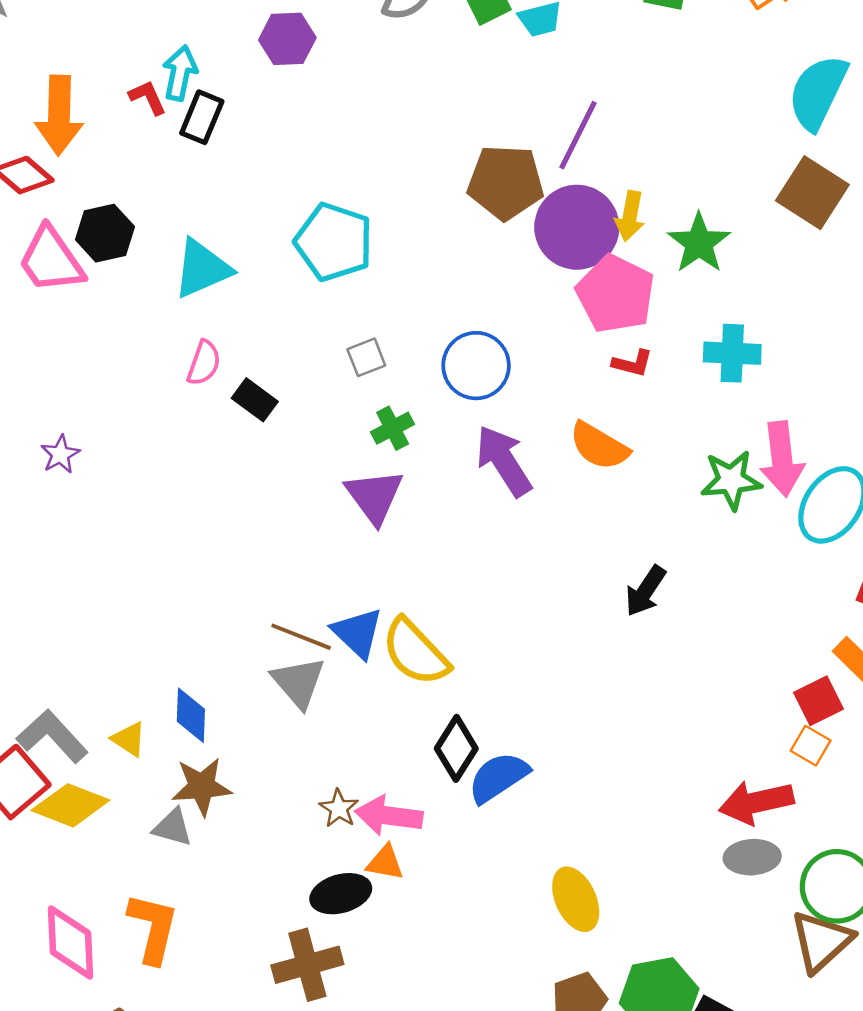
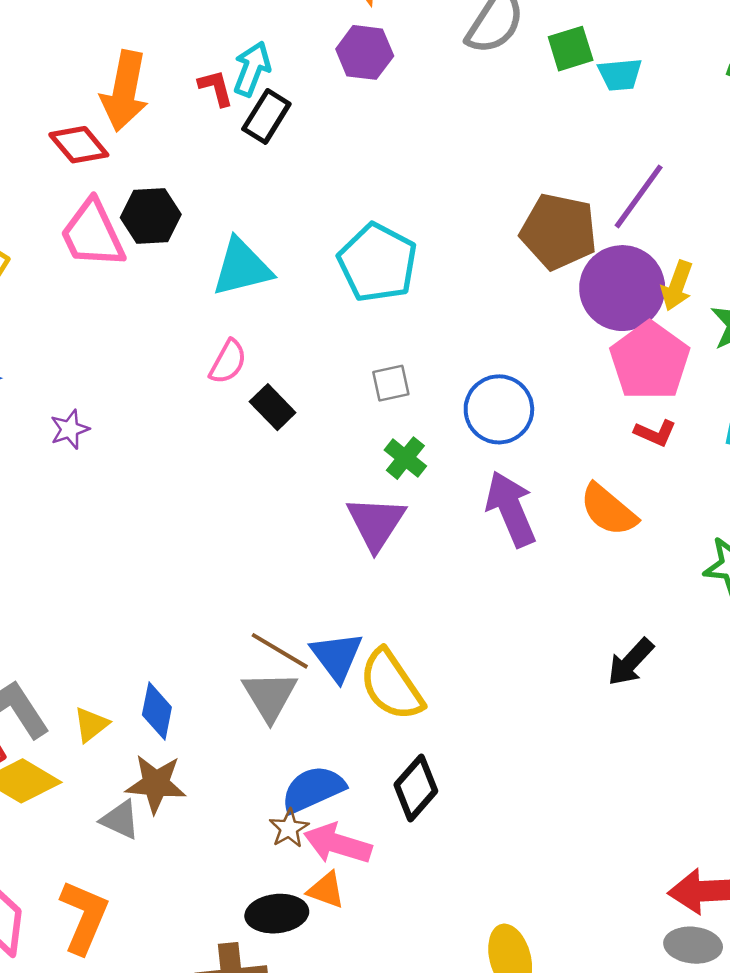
green cross: (393, 428) -> (405, 458), turned -33
yellow triangle: (129, 739) -> (91, 725), turned 39
blue semicircle: (498, 777) -> (313, 789), moved

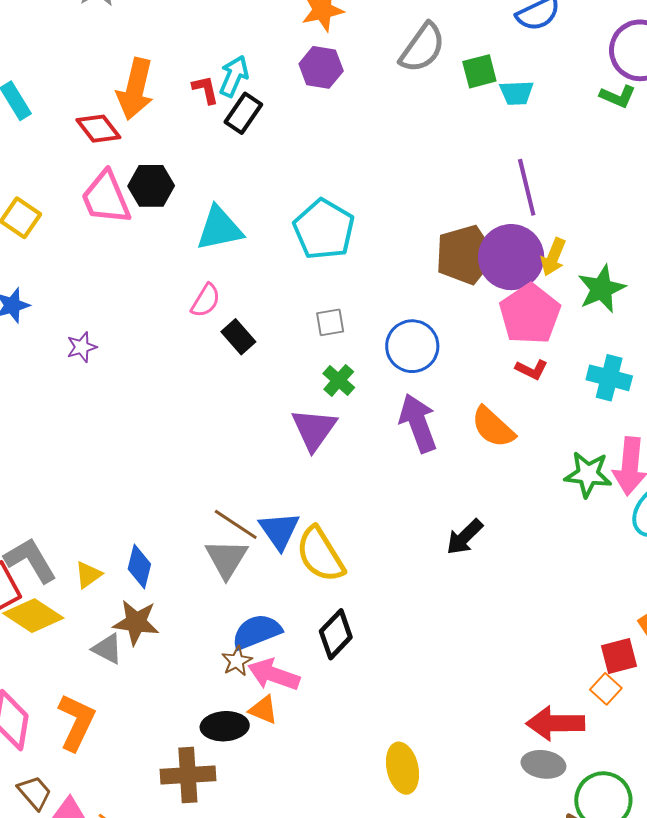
purple line: (639, 196) -> (527, 187), turned -52
brown pentagon: (559, 231) -> (465, 255), moved, turned -30
black arrow: (631, 662) -> (465, 537), moved

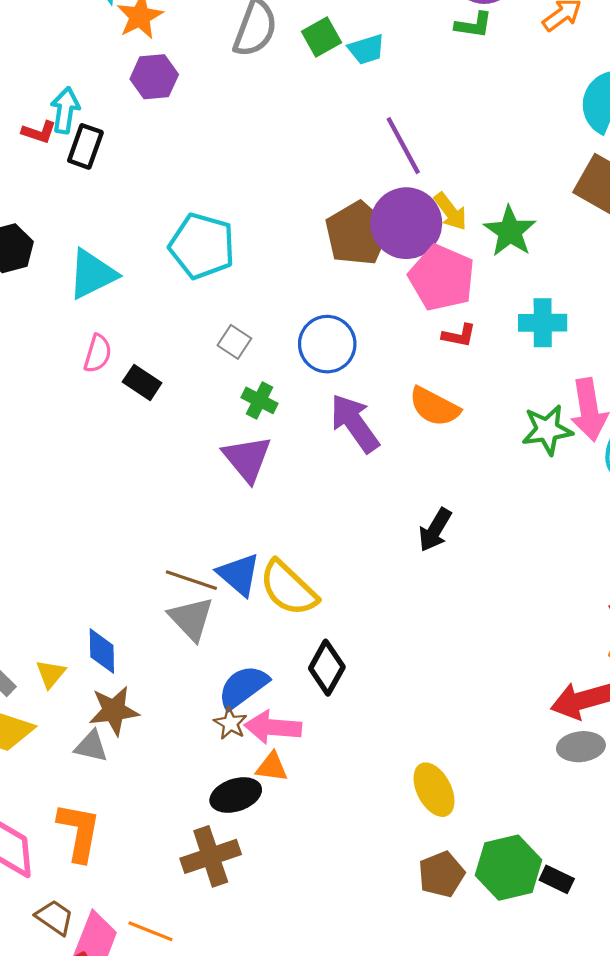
red L-shape: (205, 90) -> (39, 132), turned 136
yellow arrow: (553, 257) -> (451, 211), turned -45
gray square: (330, 322) -> (234, 342), turned -32

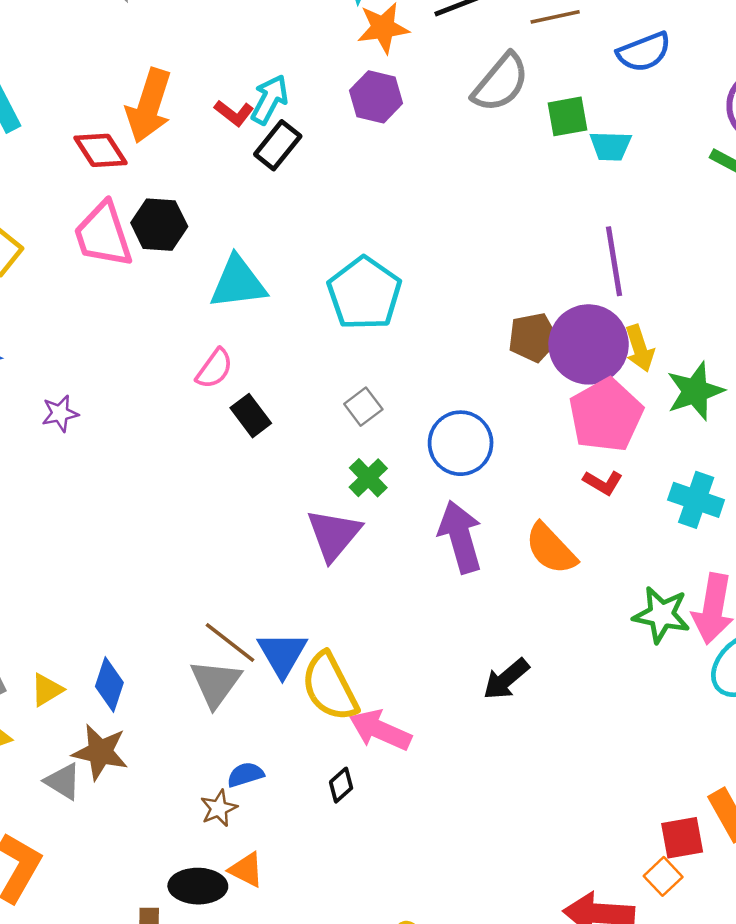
brown pentagon: (357, 233) -> (533, 337), size x0.7
black diamond: (327, 668) -> (341, 785), size x0.6
blue semicircle: (243, 687) -> (245, 775), size x0.6
pink arrow: (273, 727) -> (380, 730), moved

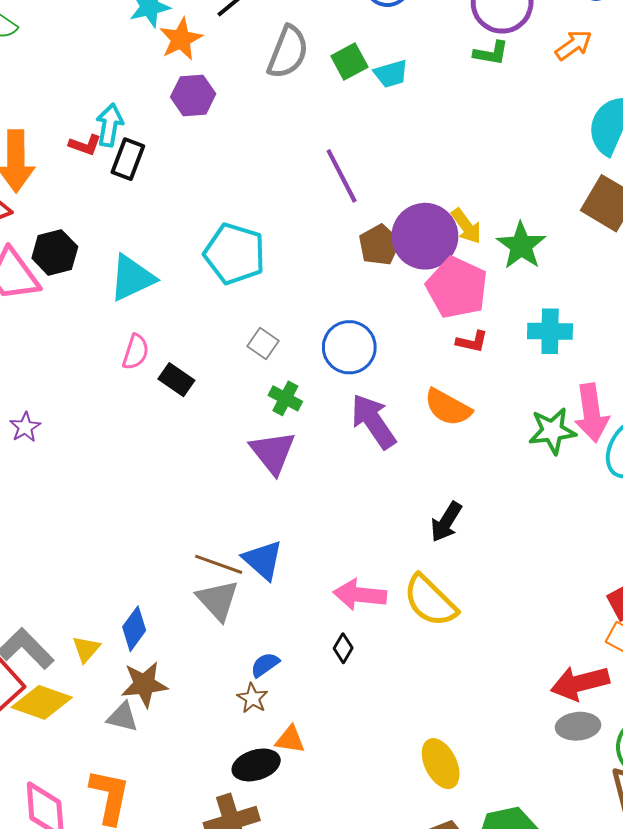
purple line: (614, 261) -> (342, 176), moved
blue diamond: (109, 685) -> (134, 629), turned 36
yellow semicircle: (330, 687) -> (430, 601), moved

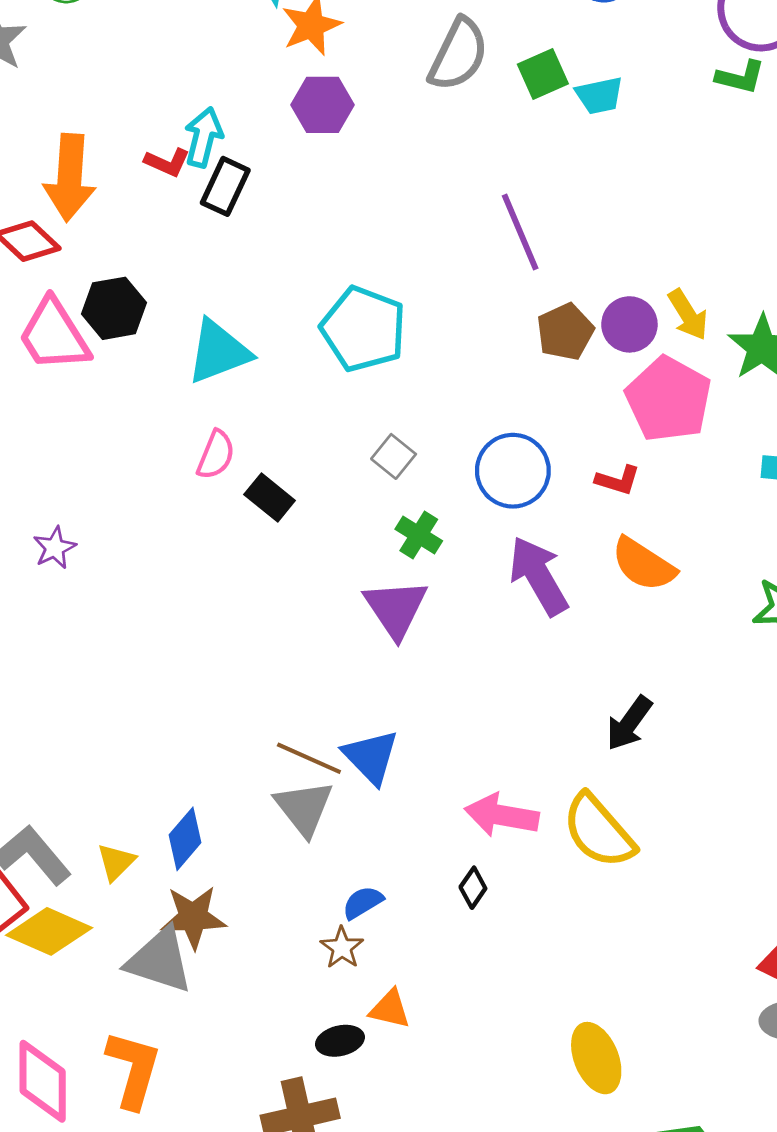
purple circle: (425, 236) -> (629, 324), size x0.6
red L-shape: (472, 342) -> (618, 480), moved
gray triangle: (123, 717) -> (160, 960), size x1.6
black ellipse: (256, 765) -> (340, 1041), size x0.7

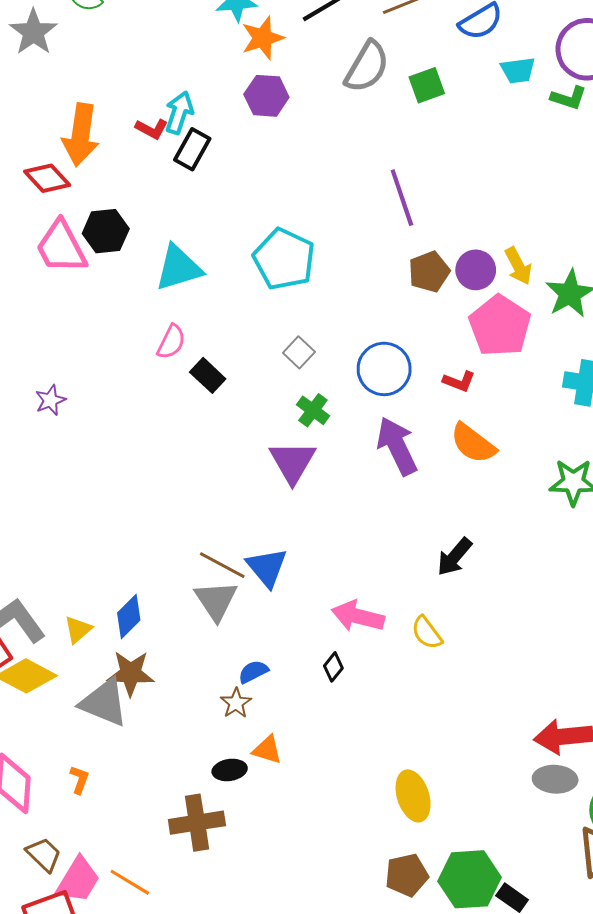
cyan trapezoid: (599, 95) -> (518, 70), moved
yellow semicircle: (599, 831) -> (427, 633), size x0.6
orange L-shape: (133, 1069) -> (79, 780), size x0.5

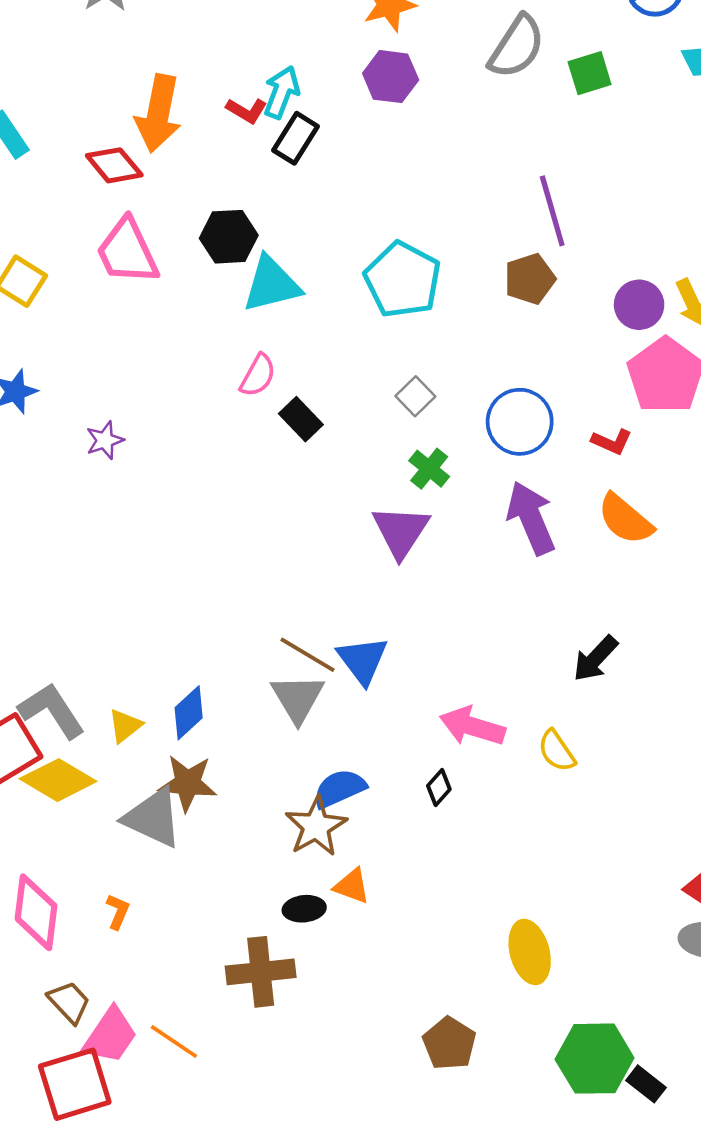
black hexagon: (106, 231) -> (229, 237), moved
brown pentagon: (429, 272) -> (530, 279), moved
blue semicircle: (253, 672) -> (339, 789), size x1.4
brown star: (236, 703) -> (316, 826), size x1.6
brown pentagon: (407, 875) -> (449, 1043), moved, turned -30

